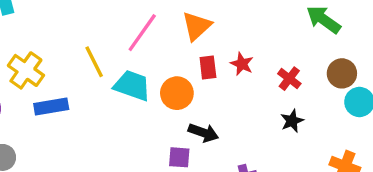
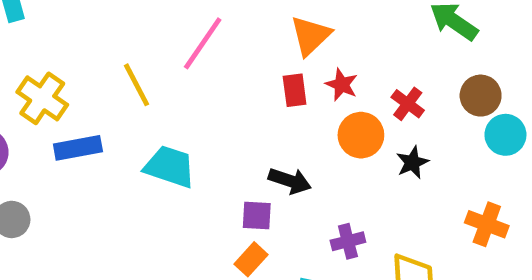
orange triangle: (197, 26) -> (311, 36), moved
cyan trapezoid: (132, 86) -> (170, 167), moved
orange circle: (177, 93) -> (361, 135), moved

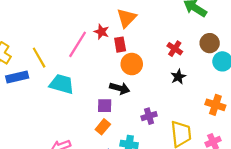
pink line: (203, 43) -> (78, 44), moved
yellow line: (137, 85) -> (39, 58), moved
red star: (342, 85) -> (101, 32), moved
orange circle: (361, 135) -> (132, 64), moved

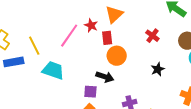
red cross: (175, 49) -> (152, 36), moved

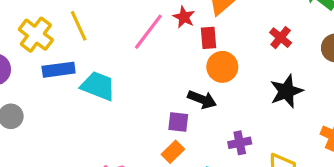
yellow line: (34, 46) -> (79, 26), moved
black star: (158, 69) -> (286, 91), size x1.5
cyan trapezoid: (53, 70) -> (98, 86), moved

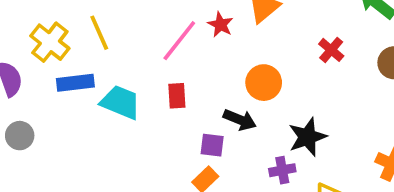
red rectangle: (208, 38) -> (177, 96), moved
black star: (286, 91) -> (307, 137), moved

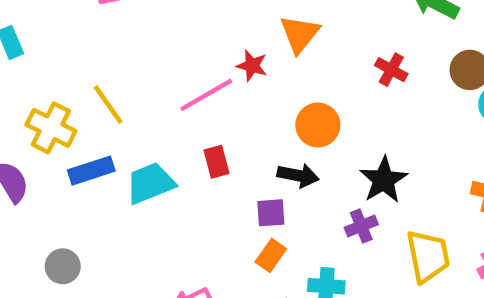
pink line: (179, 41) -> (206, 95), turned 33
cyan trapezoid: (120, 102) -> (150, 183), turned -33
gray circle: (20, 136) -> (63, 266), moved

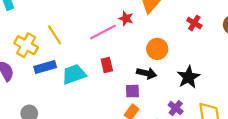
purple cross: (361, 226) -> (176, 108), moved, turned -32

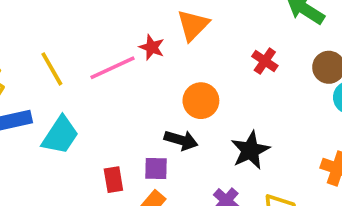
yellow line: (55, 35) -> (52, 69), moved
red rectangle: (107, 65) -> (113, 180), moved
cyan trapezoid: (74, 74) -> (60, 135), turned 140

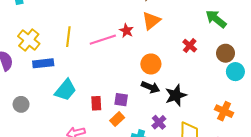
yellow line: (52, 69) -> (68, 37), turned 30
cyan trapezoid: (60, 135) -> (66, 90), moved
black arrow: (181, 140) -> (151, 87), moved

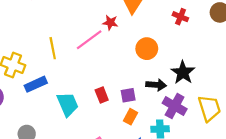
black arrow: (151, 87) -> (156, 85), moved
cyan trapezoid: (66, 90) -> (68, 104), turned -45
red rectangle: (96, 103) -> (102, 95), moved
purple cross: (159, 122) -> (175, 106), size x1.5

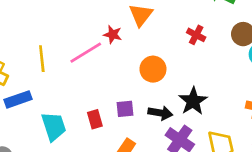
purple square: (128, 95) -> (125, 109), moved

